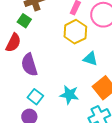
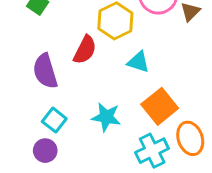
red semicircle: (13, 43) -> (85, 50), moved

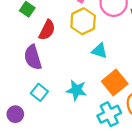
red semicircle: (85, 50) -> (47, 30), moved
purple circle: (45, 151) -> (15, 114), moved

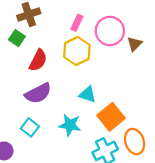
cyan triangle: (99, 51) -> (88, 94), moved
purple semicircle: (33, 57) -> (38, 93), moved, turned -100

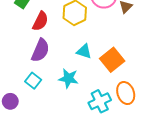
purple semicircle: (38, 93) -> (40, 50), turned -40
orange square: (111, 117) -> (112, 60), moved

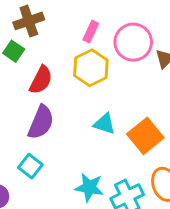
cyan star: (68, 78) -> (89, 187), moved

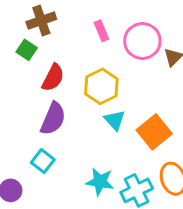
pink rectangle: (91, 32) -> (101, 31), turned -48
yellow hexagon: (91, 68) -> (101, 86), moved
cyan triangle: (104, 124) -> (115, 120), turned 30

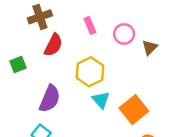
pink circle: (142, 41) -> (124, 34), size x0.7
green square: (27, 50) -> (18, 64), moved, turned 35
red semicircle: (53, 78) -> (53, 45), moved

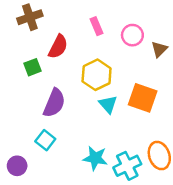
brown cross: (40, 17) -> (30, 17), moved
green square: (18, 64) -> (32, 67), moved
orange square: (134, 110) -> (143, 98), moved, turned -32

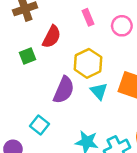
purple semicircle: (54, 103) -> (64, 90), moved

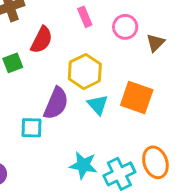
cyan square: (40, 125) -> (31, 128), moved, turned -36

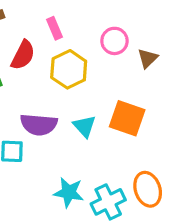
pink rectangle: (85, 17) -> (55, 28), moved
yellow hexagon: (85, 72) -> (69, 69), moved
purple semicircle: (56, 103) -> (39, 125), turned 72

